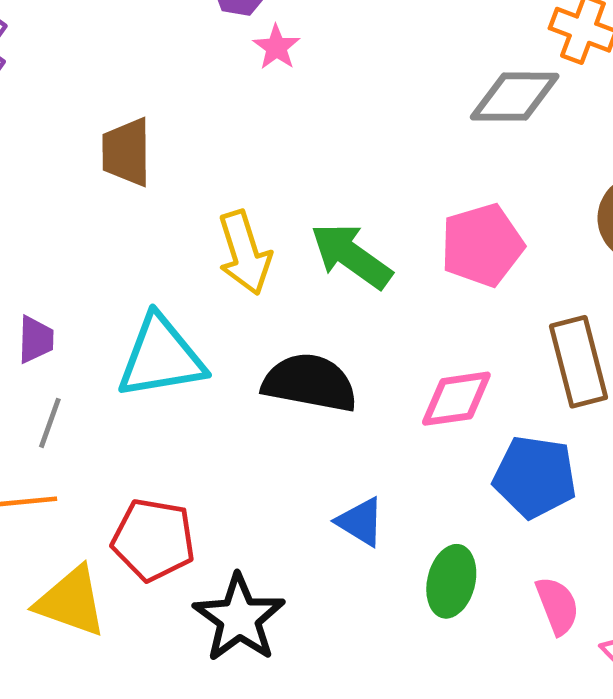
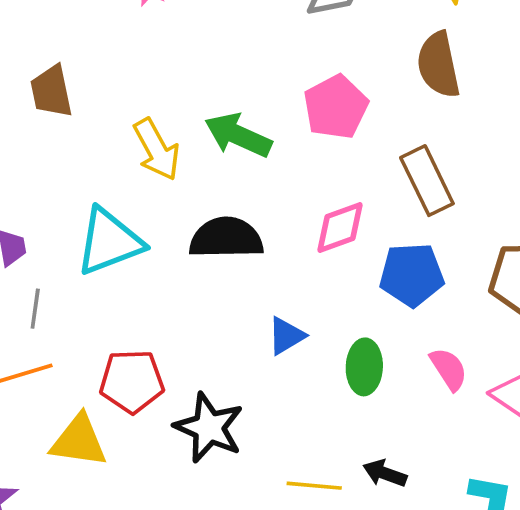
blue triangle: (360, 522) -> (286, 336), turned -51

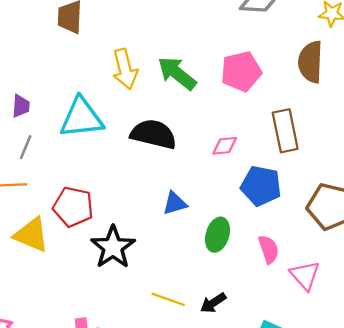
pink diamond: (340, 227) -> (225, 146), size x0.7
black arrow: (385, 473) -> (213, 303), turned -68

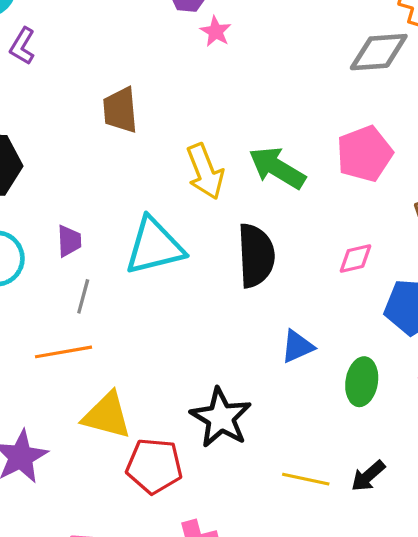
black semicircle: (153, 134) -> (256, 256), turned 81
red pentagon: (73, 207) -> (154, 466), moved

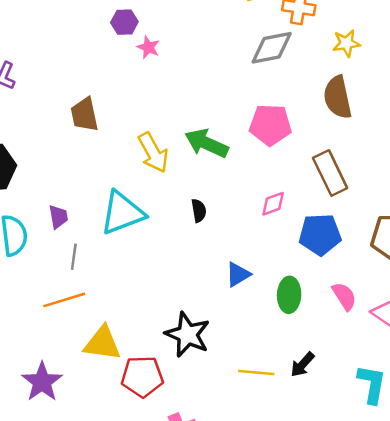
pink pentagon: (365, 154) -> (270, 125), turned 30
black semicircle: (256, 256) -> (199, 211), size x0.5

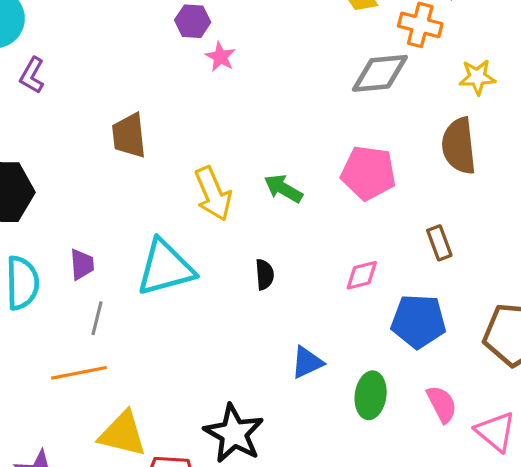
green arrow: (207, 143) -> (283, 189), size x0.7
brown rectangle: (330, 173) -> (439, 243), size x0.6

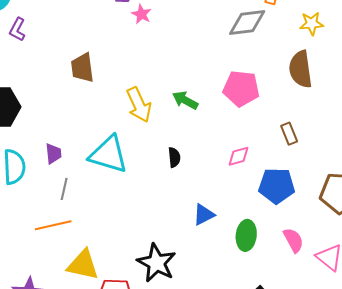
cyan triangle: (165, 268) -> (109, 154), turned 33

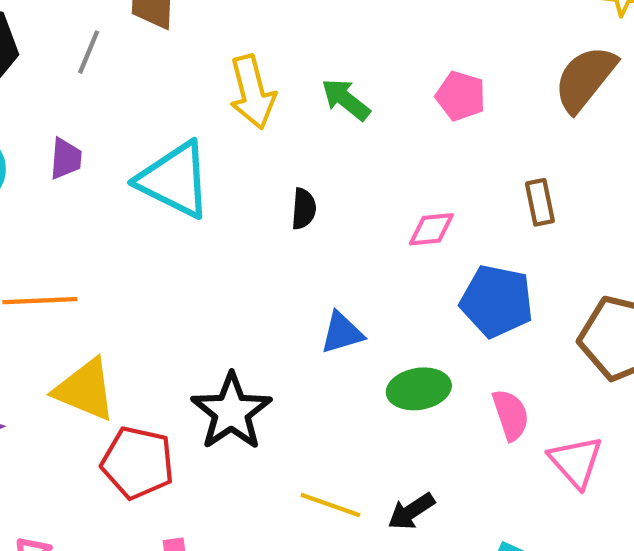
brown semicircle: (301, 69) -> (585, 79), turned 36
pink pentagon: (241, 88) -> (461, 96), size x0.7
gray line: (64, 189) -> (89, 52), moved
green ellipse: (246, 235) -> (419, 389), turned 64

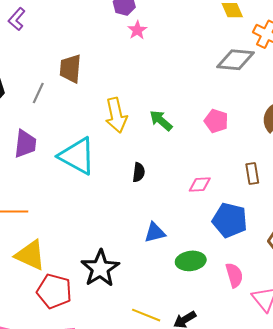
purple trapezoid: (66, 159) -> (25, 144), size x1.4

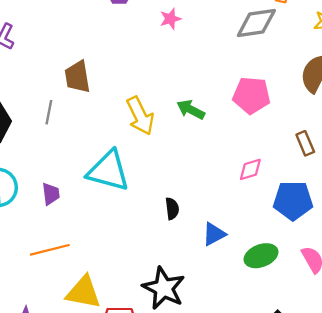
pink star: (137, 30) -> (170, 19), moved, turned 30
pink pentagon: (216, 121) -> (252, 95), size x1.4
purple trapezoid: (25, 144) -> (51, 194), moved, size x0.7
black semicircle: (139, 172) -> (172, 209), moved

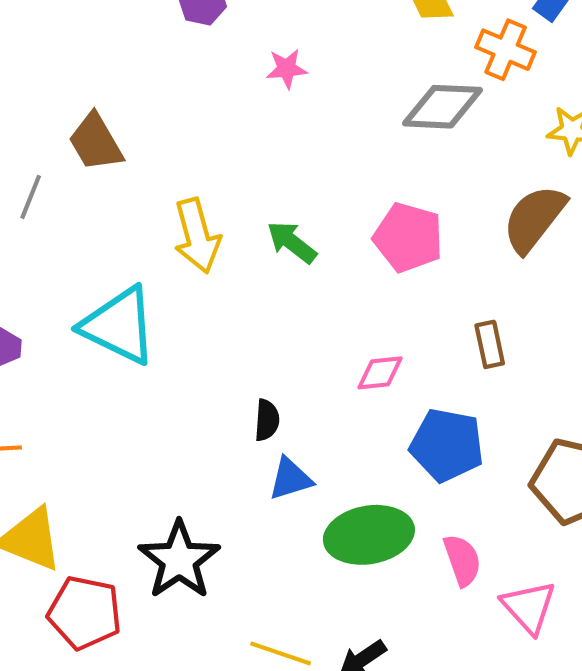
brown trapezoid: (77, 77) -> (96, 142), turned -32
black semicircle: (172, 209) -> (267, 420), moved
green ellipse: (261, 256) -> (369, 535), size x1.4

